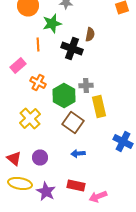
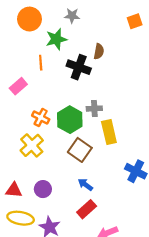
orange cross: (38, 82) -> (41, 117), moved
blue arrow: (78, 154) -> (85, 185), turned 40
red triangle: (14, 158) -> (14, 190), turned -35
red rectangle: (76, 186) -> (87, 209), moved, turned -54

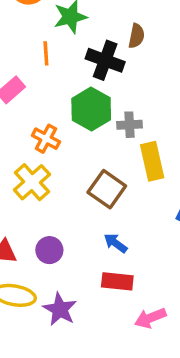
green hexagon: (70, 120) -> (91, 109), moved
red rectangle: (87, 209) -> (117, 281), turned 48

